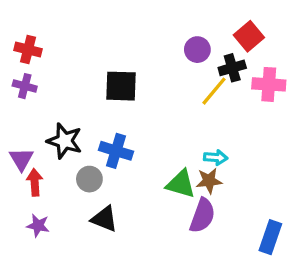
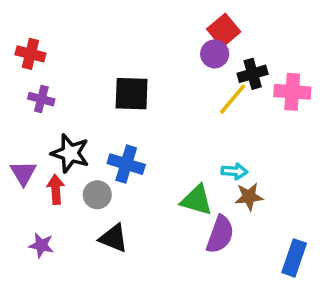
red square: (249, 36) -> (224, 30), moved
purple cross: (25, 86) -> (41, 99), moved
brown star: (209, 181) -> (249, 197), moved
red arrow: (35, 182) -> (56, 189), moved

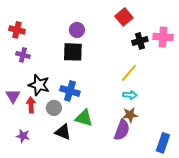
purple circle: (215, 54) -> (77, 30), moved
pink cross: (292, 92) -> (163, 37), moved
yellow line: (233, 99) -> (129, 73), moved
brown star: (249, 197) -> (130, 115), moved
green triangle: (197, 200) -> (84, 118), moved

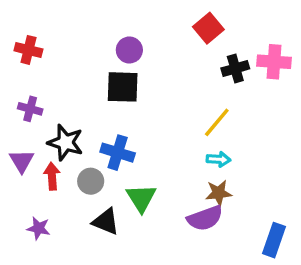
purple cross: (23, 55) -> (30, 109), moved
green triangle: (84, 118) -> (141, 198), turned 42
purple semicircle: (122, 130) -> (205, 218), turned 50

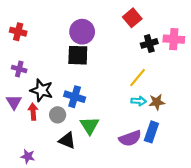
purple circle: (129, 50) -> (82, 32), size x1.5
brown star: (218, 193) -> (157, 102), moved
purple star: (39, 228) -> (28, 156), moved
blue rectangle: (274, 240) -> (151, 132), moved

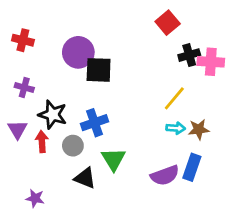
purple circle: (82, 32) -> (78, 52), moved
pink cross: (174, 39) -> (211, 62), moved
blue cross: (75, 97) -> (95, 123), turned -36

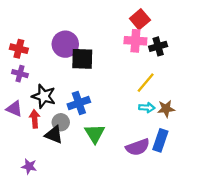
red cross: (23, 40) -> (19, 49), moved
pink cross: (211, 62) -> (135, 41), moved
purple triangle: (17, 129) -> (14, 109), turned -36
black triangle: (85, 178) -> (54, 135), moved

